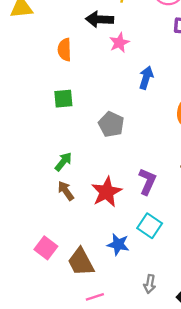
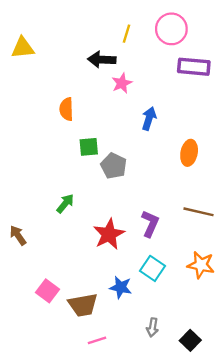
orange semicircle: (65, 50) -> (66, 109), moved
green square: (63, 99) -> (89, 147), moved
brown arrow: (66, 191) -> (18, 235), moved
brown trapezoid: (81, 262) -> (83, 305), turned -72

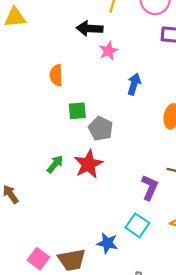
purple L-shape: (150, 224) -> (150, 188), moved
red star: (109, 234) -> (88, 164), moved
pink square: (47, 291) -> (38, 259), moved

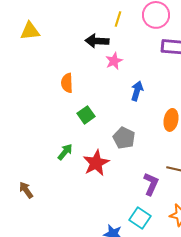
green square: (77, 111) -> (86, 115), turned -30
gray pentagon: (101, 129) -> (124, 138), moved
green arrow: (55, 164) -> (65, 152), moved

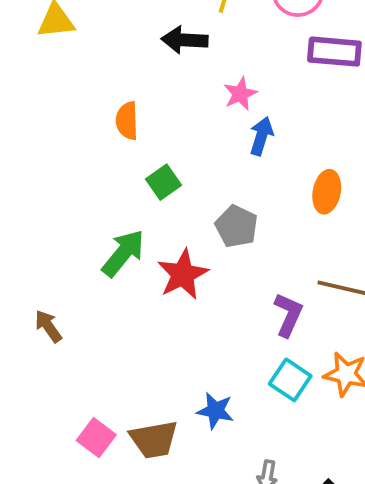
pink star: (114, 61) -> (240, 94), moved
green arrow: (65, 152) -> (123, 253), size x1.5
cyan square: (140, 218) -> (290, 380), moved

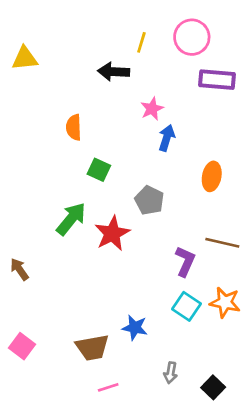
green square: (163, 182) -> (99, 170), turned -30
pink square: (96, 438) -> (22, 346), moved

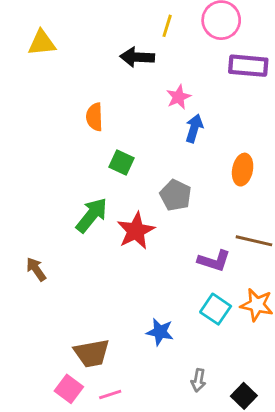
purple L-shape: (185, 261) -> (214, 261), turned 84
pink square: (22, 346) -> (69, 389), moved
brown trapezoid: (92, 348) -> (92, 353), moved
pink line: (108, 387) -> (110, 395), moved

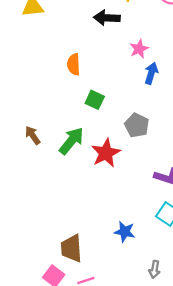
brown arrow: (36, 269) -> (33, 135), moved
brown trapezoid: (92, 353) -> (71, 248), turned 96

